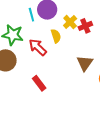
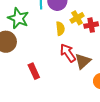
red arrow: (38, 47) -> (68, 53), moved

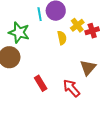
red arrow: (68, 53) -> (71, 88), moved

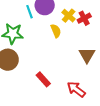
red arrow: (71, 88) -> (76, 89), moved

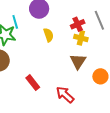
cyan line: (29, 12) -> (15, 22), moved
yellow cross: (69, 16) -> (81, 38), moved, turned -32

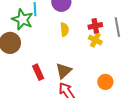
brown triangle: (78, 61) -> (64, 71), moved

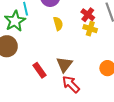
green star: (22, 19) -> (15, 21), turned 30
red cross: (95, 26) -> (88, 15), turned -32

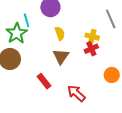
red cross: (88, 15) -> (91, 49), moved, turned 32
brown triangle: (64, 64) -> (61, 56), moved

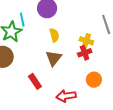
orange circle: (112, 75) -> (94, 80), moved
red arrow: (76, 93) -> (66, 96), turned -54

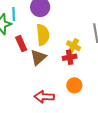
yellow semicircle: (54, 35) -> (43, 35), size x1.5
red rectangle: (35, 81) -> (21, 44), moved

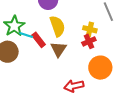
cyan line: (14, 14) -> (26, 35), moved, turned -56
orange circle: (74, 85) -> (100, 68), size x1.5

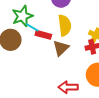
red rectangle: (39, 40) -> (43, 35), turned -49

